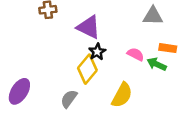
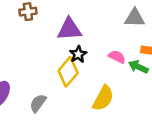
purple triangle: (89, 27) -> (69, 29), turned -30
gray semicircle: (69, 99) -> (38, 103), moved

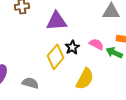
black star: (78, 54) -> (72, 47), moved
gray semicircle: (38, 103) -> (30, 83), turned 70

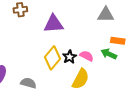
pink semicircle: (96, 44) -> (87, 56), moved
black star: (72, 47) -> (70, 57), moved

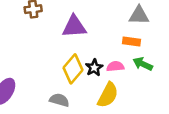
orange rectangle: (118, 41) -> (132, 42), moved
pink semicircle: (87, 56) -> (115, 66), turned -32
gray semicircle: (28, 83) -> (59, 100), moved

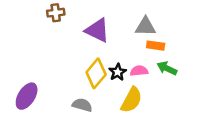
gray triangle: (139, 15) -> (145, 27), moved
purple triangle: (74, 27) -> (97, 30), turned 30

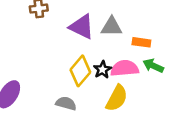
gray triangle: (145, 27) -> (112, 27), moved
pink semicircle: (139, 71) -> (125, 68), size x1.5

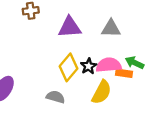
purple triangle: (82, 27) -> (70, 27), turned -30
gray triangle: (112, 27) -> (111, 28), moved
orange rectangle: (141, 42) -> (124, 73), moved

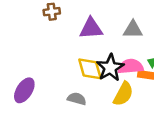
black star: (89, 66) -> (110, 68), size x1.6
yellow diamond: (68, 67) -> (90, 69), turned -56

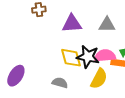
black star: (110, 68) -> (88, 57), turned -30

